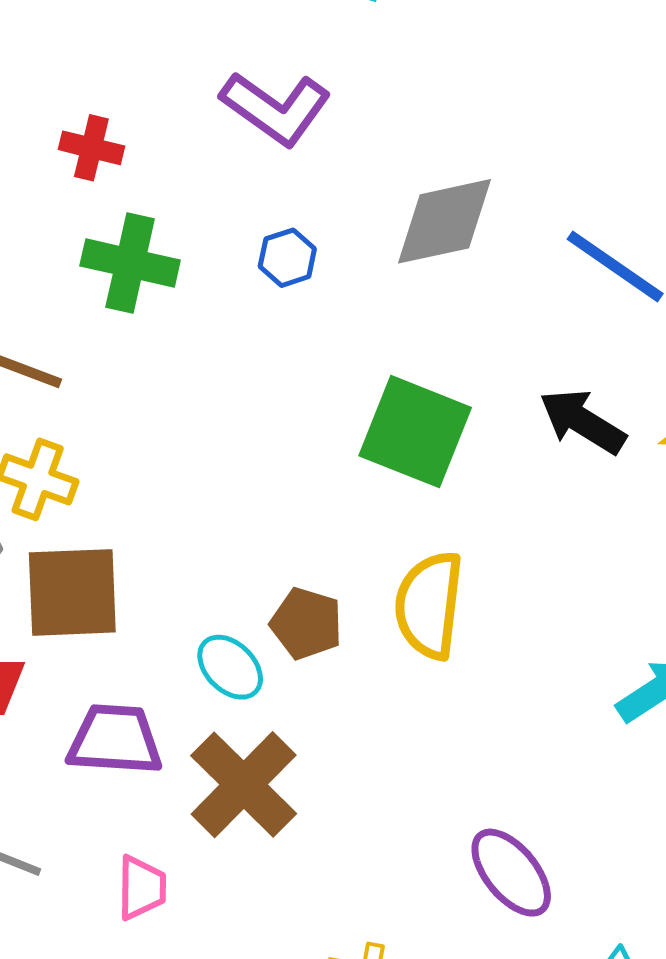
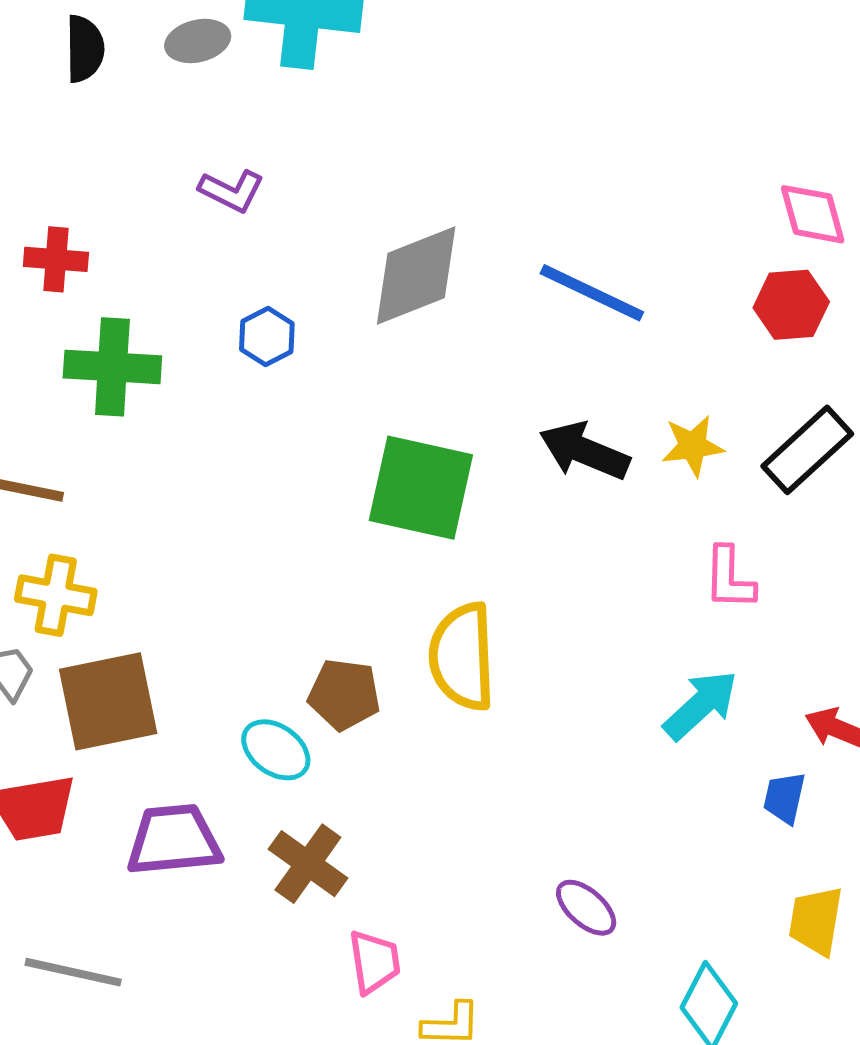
purple L-shape: (276, 108) -> (231, 191), size x0.6
brown cross: (244, 785) -> (308, 864), size x0.7
purple ellipse: (511, 873) -> (586, 908), size x0.7
pink trapezoid: (142, 888) -> (374, 962), moved

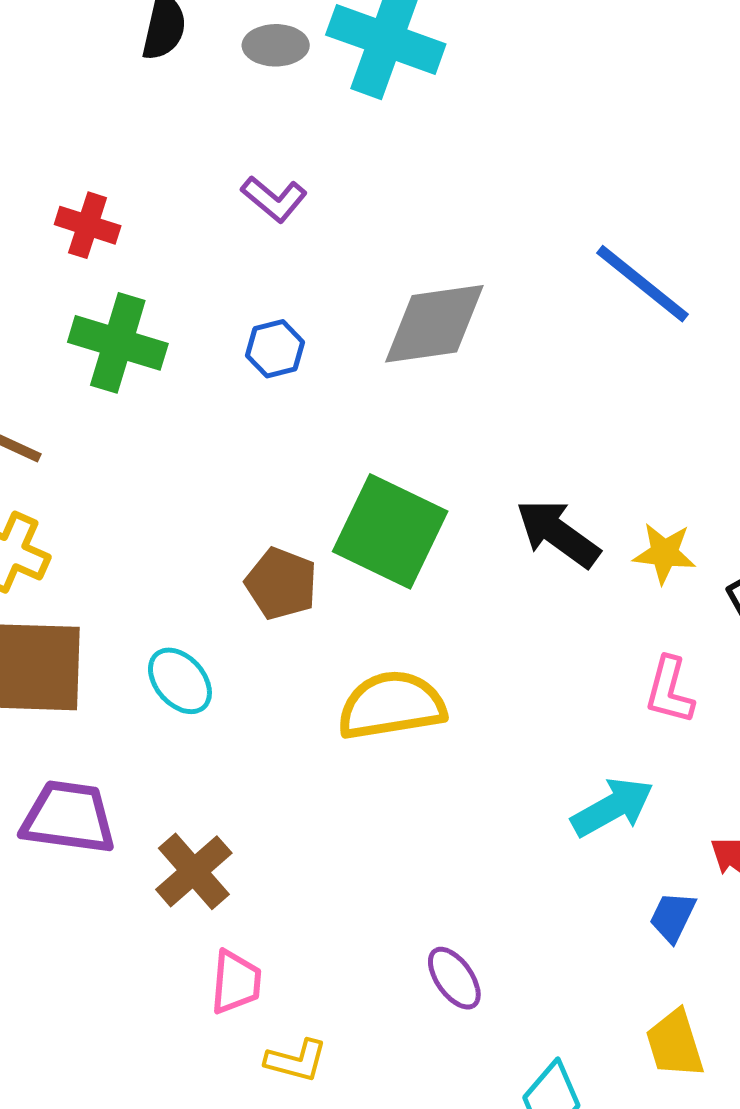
blue line: (592, 293) -> (642, 284), moved
yellow semicircle: (462, 657) -> (392, 705), turned 70
brown pentagon: (344, 694) -> (281, 584), moved
cyan ellipse: (276, 750) -> (180, 681), moved
yellow trapezoid: (816, 921) -> (675, 1044), turned -40

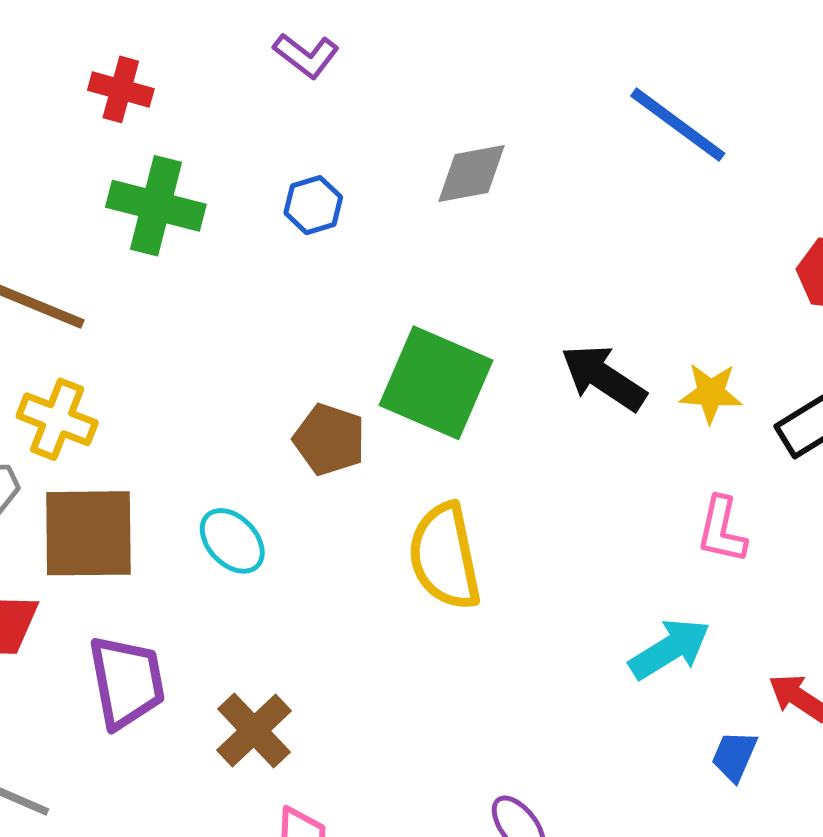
gray diamond: (434, 324) -> (471, 173), size x0.7
yellow semicircle: (392, 705) -> (445, 556), turned -90
purple trapezoid: (69, 817) -> (127, 682), turned 74

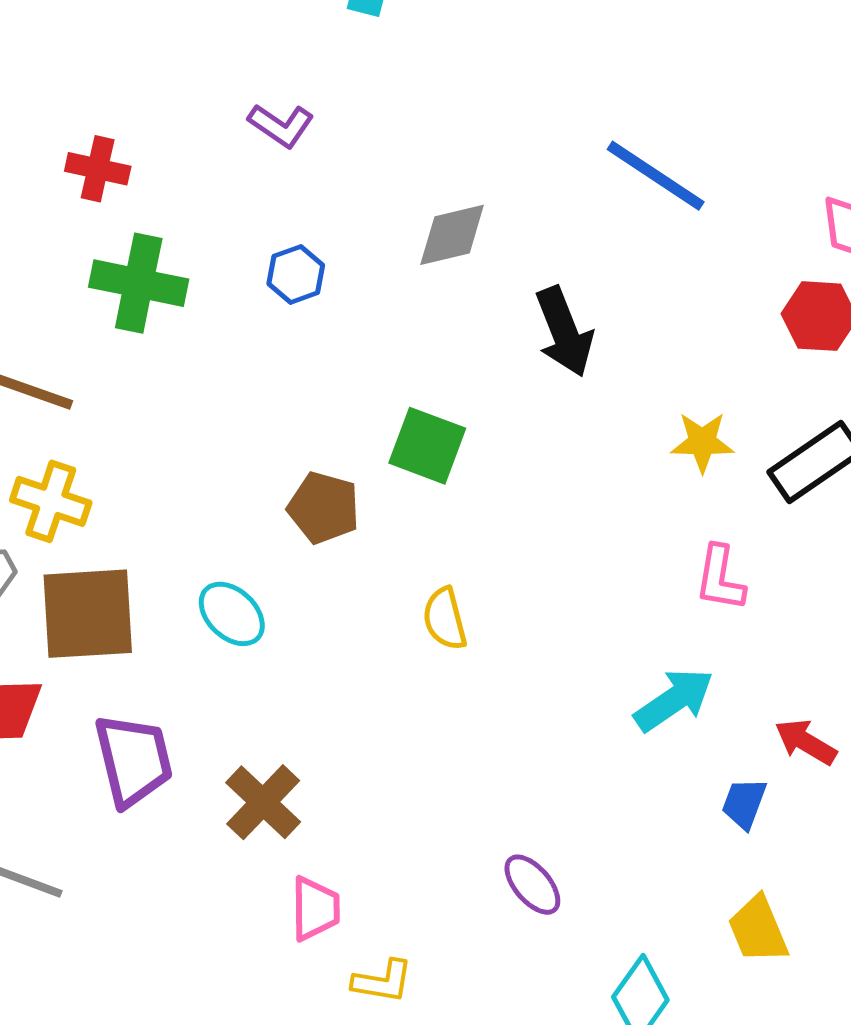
black arrow: (604, 378) -> (564, 332), moved, turned -142
green square: (436, 383) -> (427, 446), size x0.7
yellow semicircle: (445, 556) -> (445, 619), size x0.6

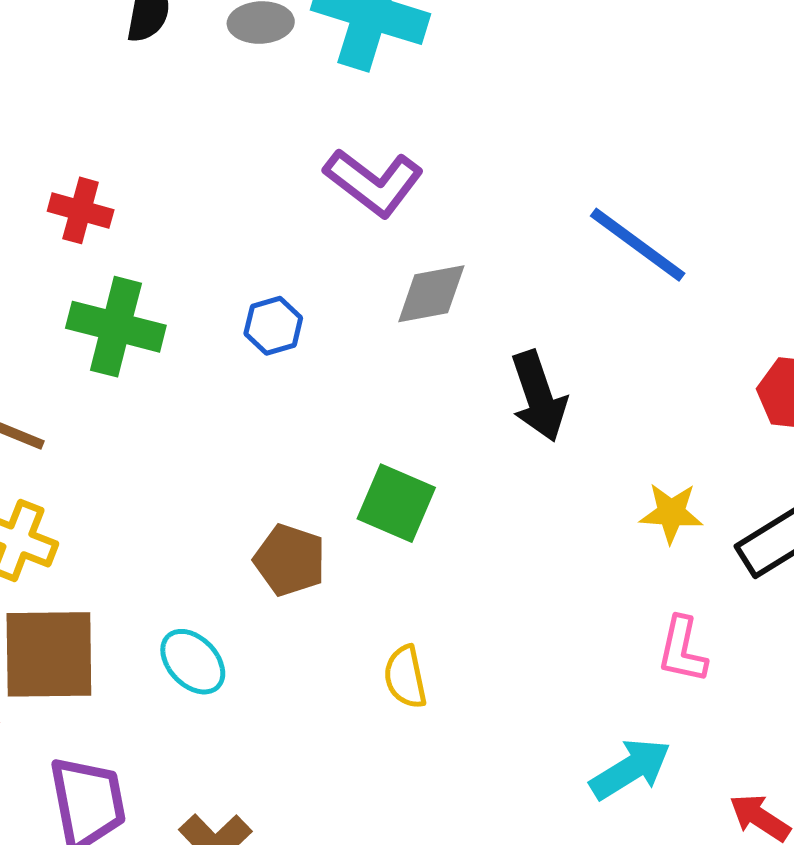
purple L-shape: (281, 125) -> (374, 182), moved, size x1.5

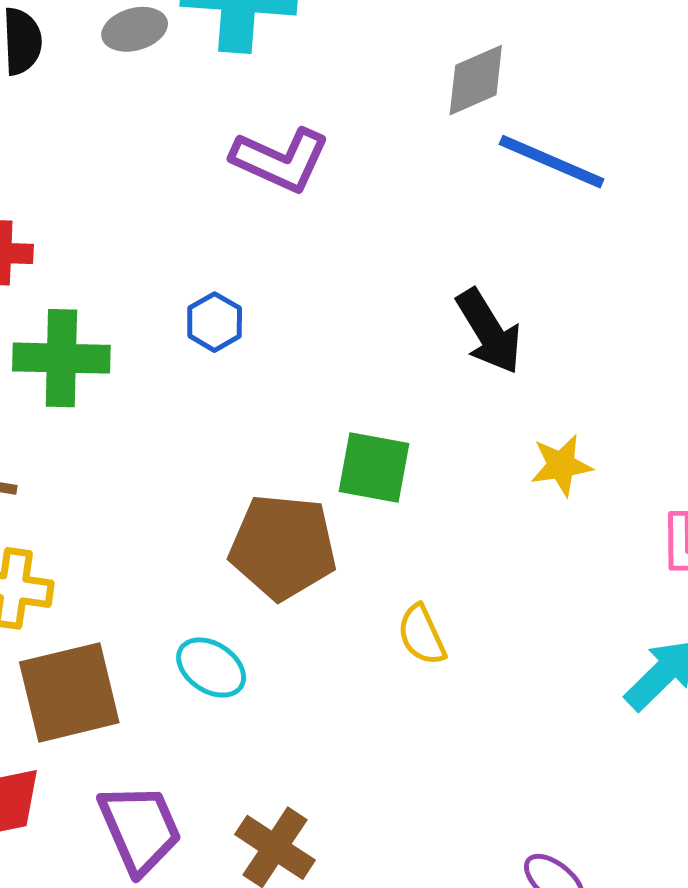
gray diamond: (431, 294) -> (476, 80), moved
yellow star: (671, 513) -> (561, 465), moved
brown pentagon: (290, 560) -> (283, 547), size x1.5

